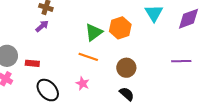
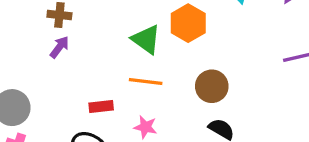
green triangle: (94, 32) -> (146, 39), turned -36
red rectangle: (32, 63) -> (101, 106), moved

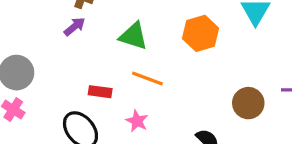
green triangle: (146, 39) -> (134, 36), moved, turned -32
brown circle: (212, 86) -> (248, 103), moved

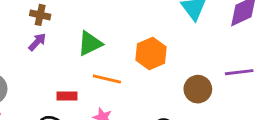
orange hexagon: (201, 33) -> (151, 53), moved
green triangle: (134, 36) -> (90, 43), turned -36

